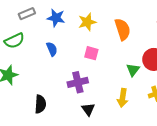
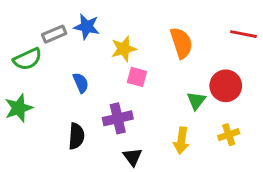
gray rectangle: (27, 14) -> (54, 34), moved
yellow star: (87, 22) -> (124, 49), moved
blue semicircle: (52, 49) -> (81, 83), moved
black semicircle: (40, 104) -> (76, 136), moved

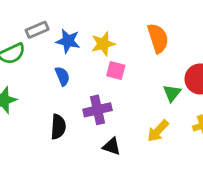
blue star: (87, 27) -> (68, 41), moved
yellow arrow: (181, 141) -> (158, 131), turned 35
black triangle: (133, 157) -> (112, 146), turned -36

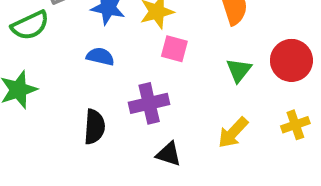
blue semicircle: (62, 76) -> (100, 57), turned -54
green triangle: (172, 93) -> (239, 70), moved

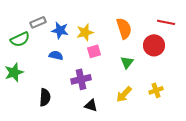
pink square: (174, 49) -> (94, 51), turned -32
red circle: (291, 60) -> (154, 45), moved
black semicircle: (94, 127) -> (45, 97), moved

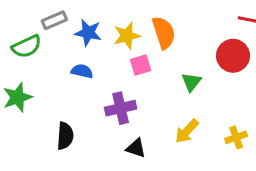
orange semicircle: (124, 28) -> (164, 33), moved
yellow cross: (156, 90) -> (236, 137), moved

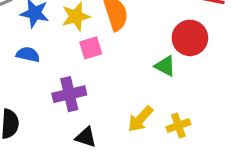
green triangle: (191, 82) -> (165, 66), moved, turned -40
yellow cross: (236, 137) -> (178, 126), moved

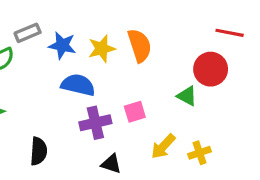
pink square: (91, 48) -> (135, 112), moved
blue semicircle: (28, 54) -> (78, 85), moved, size x1.5

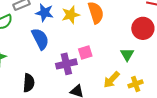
blue semicircle: (78, 85) -> (40, 39), moved, turned 50
green triangle: (187, 96) -> (127, 55), moved, turned 32
pink square: (135, 112) -> (85, 52), moved

